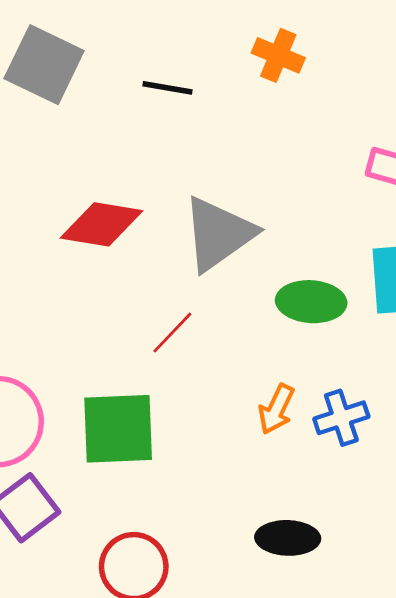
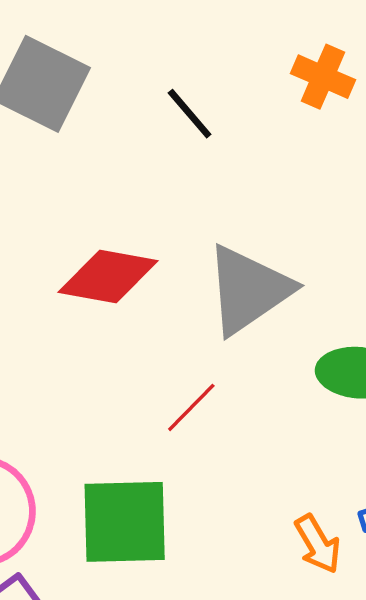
black line: (167, 88) -> (190, 114), turned 39
orange arrow: (276, 409) -> (318, 544), moved, turned -57

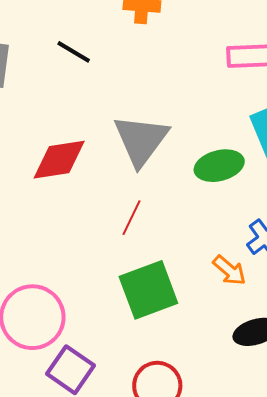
green square: (125, 522) -> (148, 290), moved

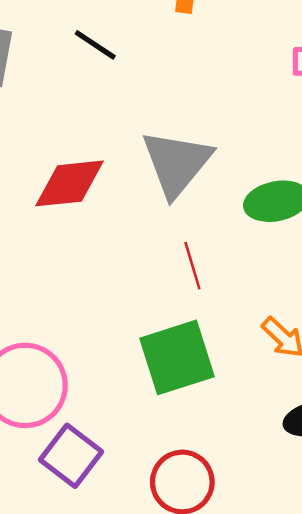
red line: (131, 218) -> (192, 266), moved, turned -45

